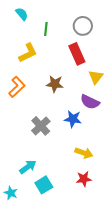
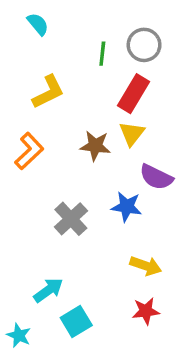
green line: (46, 29) -> (102, 54), moved
red rectangle: (77, 54) -> (134, 94), turned 55
yellow triangle: (96, 77) -> (132, 134), moved

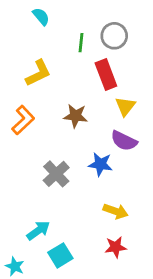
cyan semicircle: (38, 24) -> (41, 16), moved
red rectangle: (134, 94) -> (106, 74), turned -52
yellow triangle: (132, 134) -> (125, 106), moved

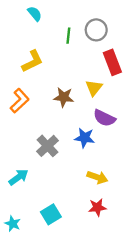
red rectangle: (106, 74) -> (112, 62), moved
yellow triangle: (125, 106) -> (94, 88), moved
cyan arrow: (38, 231) -> (18, 177), moved

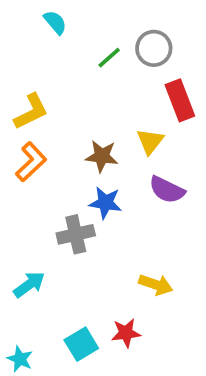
green line: (68, 36) -> (109, 58), turned 42
yellow L-shape: (32, 61) -> (31, 112), moved
blue star: (85, 138) -> (105, 203), moved
gray cross: (47, 146) -> (76, 234), turned 30
red star: (97, 207) -> (126, 333), moved

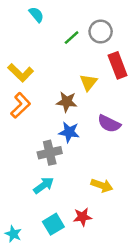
yellow L-shape: (31, 112) -> (21, 73), turned 70
yellow triangle: (150, 141) -> (88, 82), moved
cyan arrow: (29, 285) -> (44, 185), moved

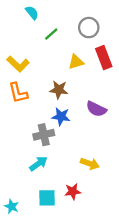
green line: (72, 38) -> (51, 34), moved
yellow triangle: (88, 82) -> (76, 62), moved, turned 35
orange L-shape: (21, 105) -> (18, 93), turned 120
cyan square: (53, 224) -> (47, 198), turned 30

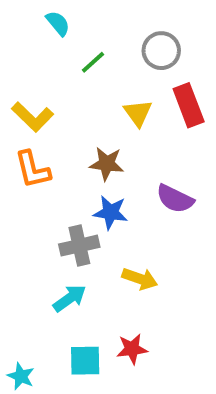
yellow triangle: (76, 62) -> (138, 113), turned -49
yellow arrow: (90, 164) -> (140, 279), moved

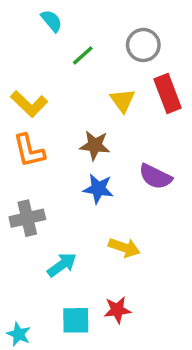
gray cross: (79, 246) -> (27, 218), moved

